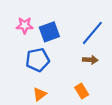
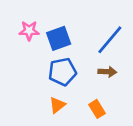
blue pentagon: (38, 60) -> (62, 72), moved
orange triangle: (40, 94) -> (57, 105), moved

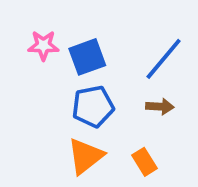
orange triangle: (57, 105) -> (85, 156), size x1.5

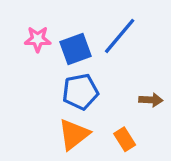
blue line: (164, 59) -> (120, 36), moved
brown arrow: (160, 107) -> (151, 100), moved

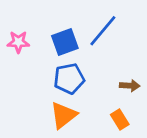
pink star: (38, 39) -> (18, 42), moved
orange rectangle: (125, 139) -> (120, 119), moved

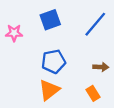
blue line: (103, 31) -> (95, 24), moved
blue square: (65, 42) -> (50, 20), moved

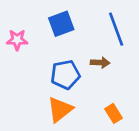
blue line: (95, 24) -> (116, 29), turned -60
brown arrow: (101, 67) -> (100, 63), moved

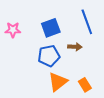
blue square: (61, 24) -> (51, 28), moved
orange triangle: (60, 109) -> (58, 82), moved

